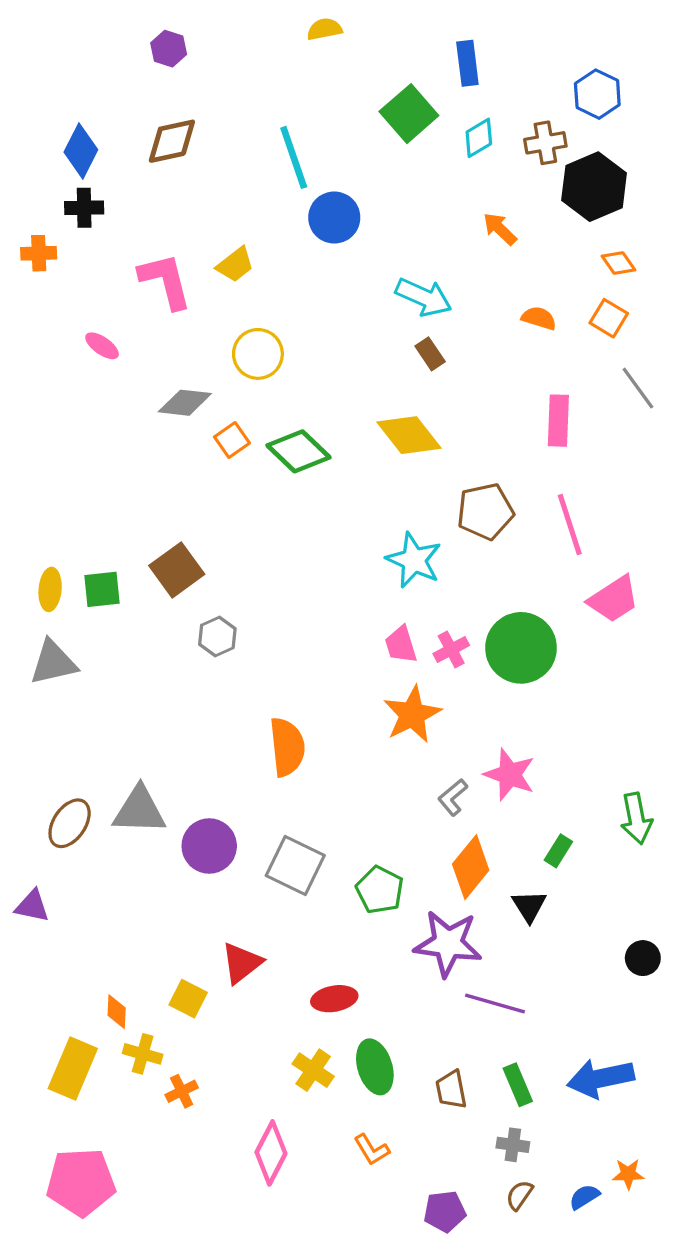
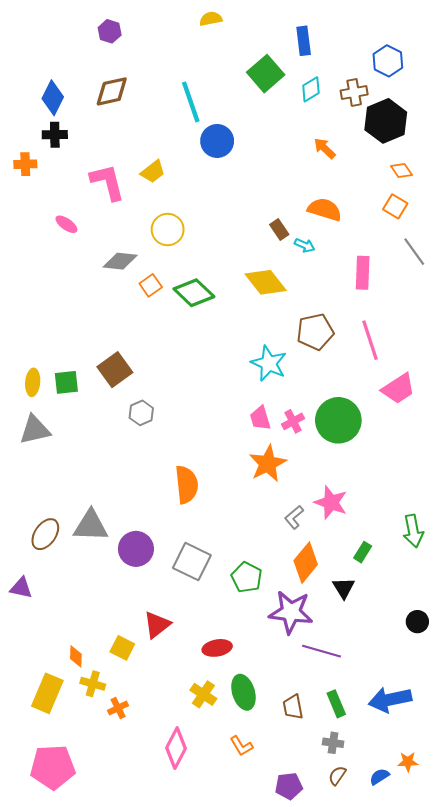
cyan arrow: (424, 297) -> (305, 245), moved, size x0.6
orange semicircle: (539, 318) -> (325, 209), moved, size x1.5

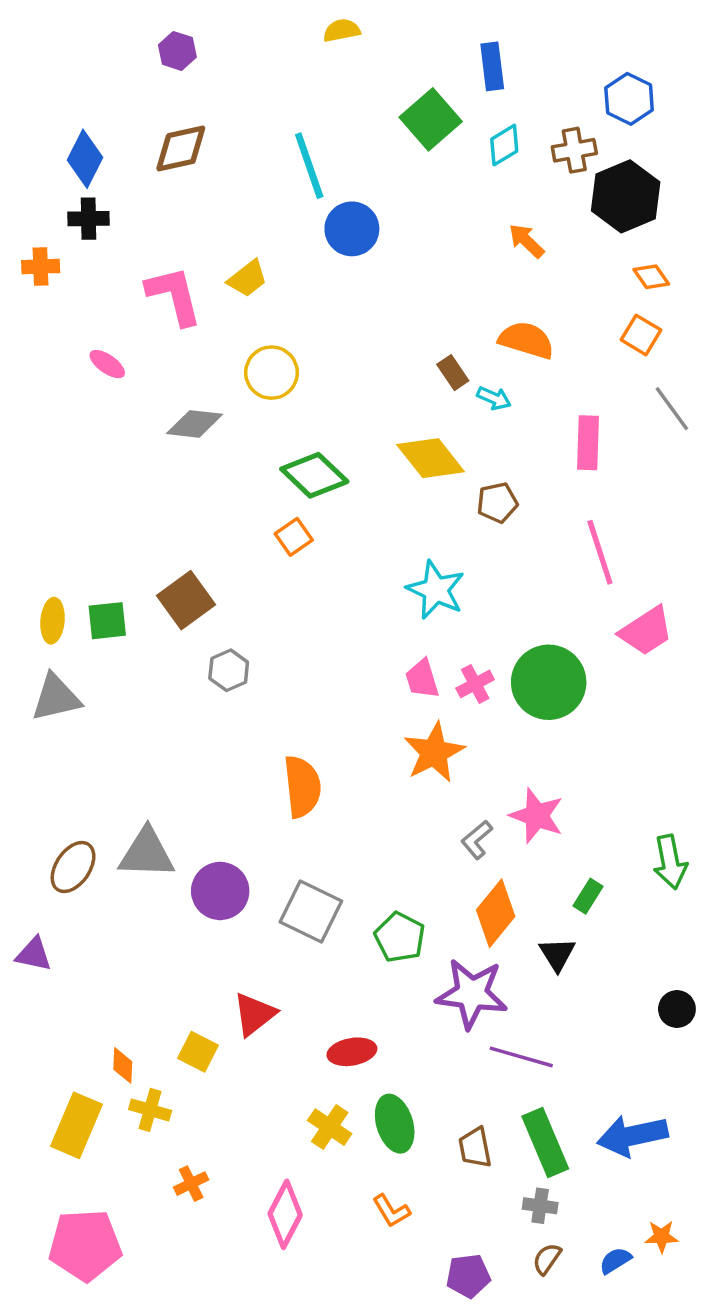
orange square: (151, 285) -> (294, 537), moved
brown pentagon: (315, 332) -> (497, 503), moved, size x0.7
green rectangle: (336, 704) -> (545, 1142), size x1.5
orange cross: (118, 708) -> (191, 1184), moved

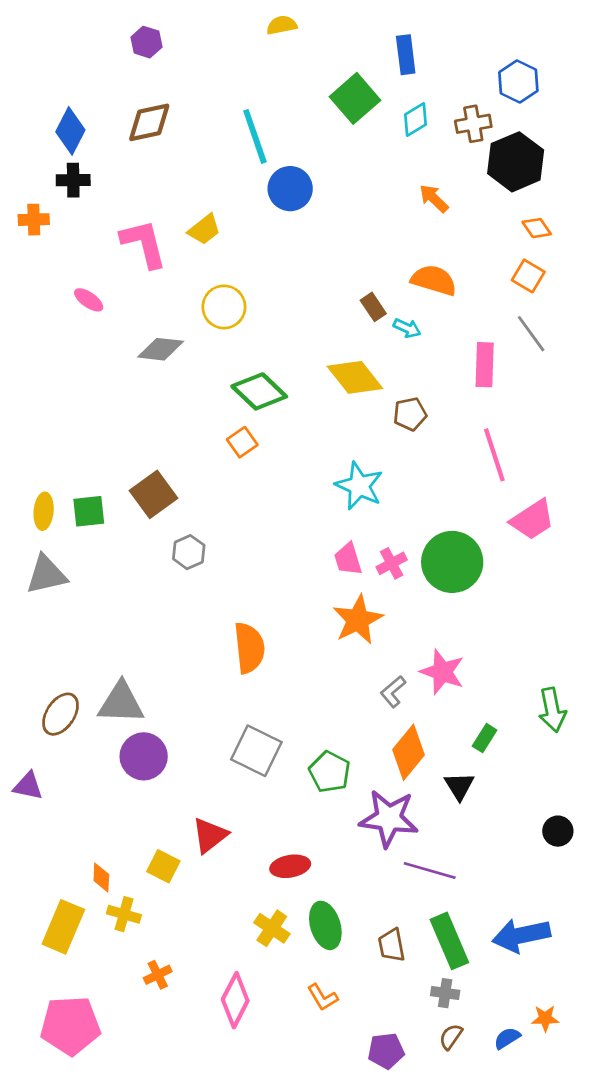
gray line: (672, 409) -> (531, 334), moved
purple circle: (220, 891) -> (144, 756), moved

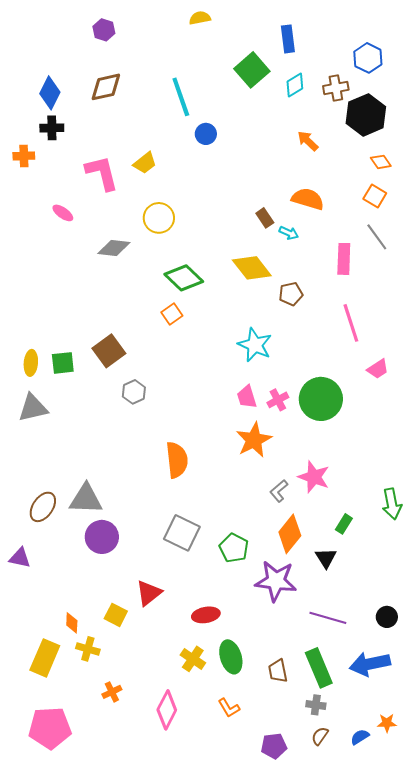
blue circle: (290, 189) -> (206, 134), size x0.7
pink trapezoid: (532, 520) -> (378, 369), size x0.7
black circle: (558, 831) -> (387, 617), moved
purple line: (430, 870) -> (328, 618), moved

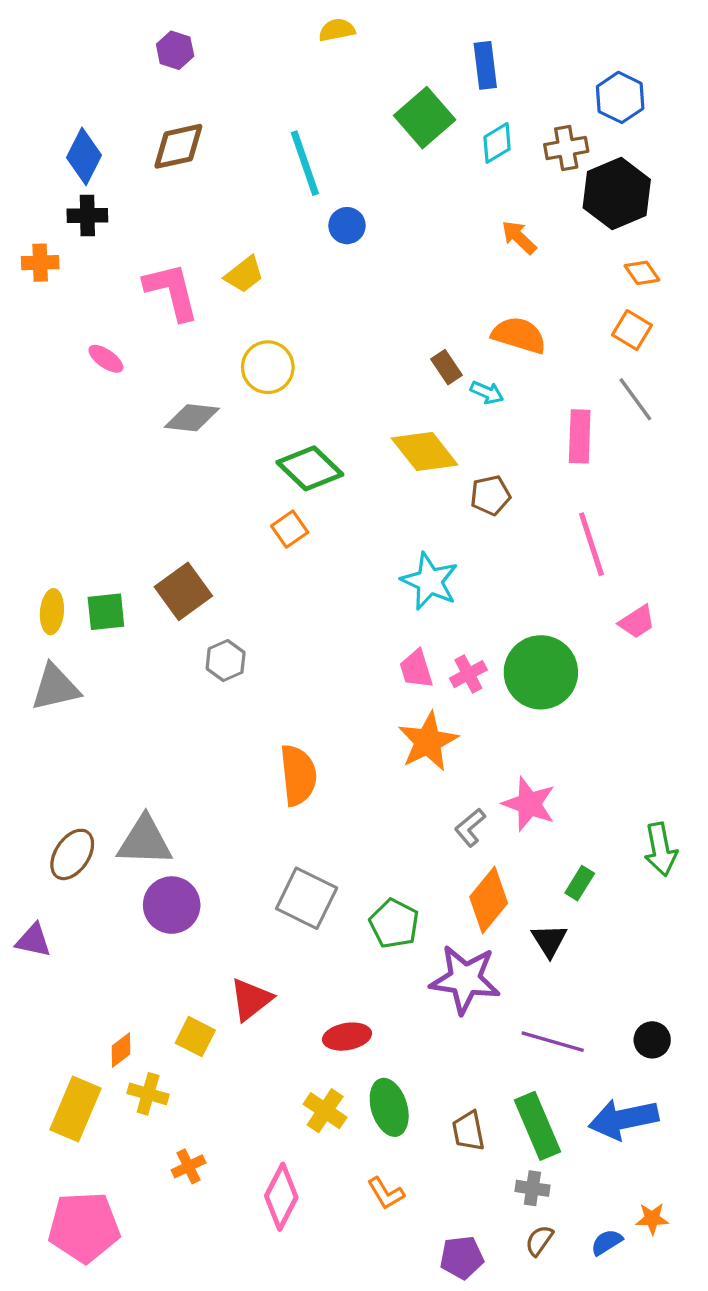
orange diamond: (72, 623) -> (121, 1050), turned 50

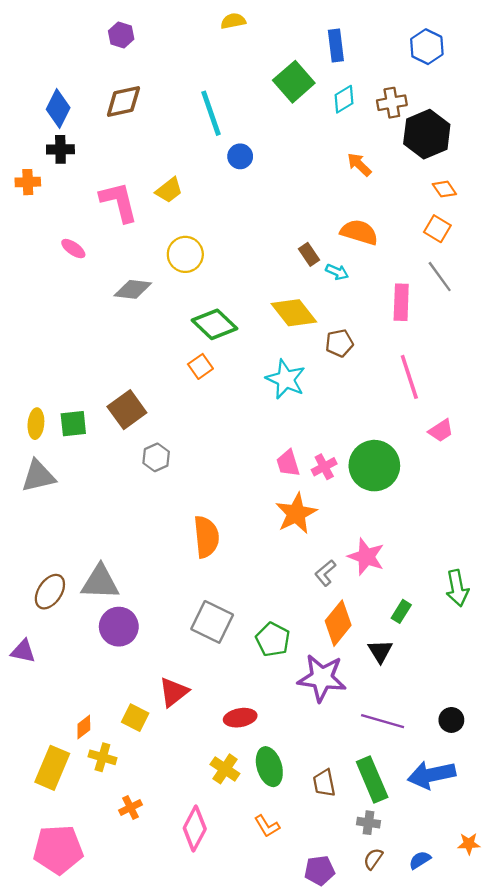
blue hexagon: (620, 97) -> (427, 47), moved
cyan star: (430, 581) -> (286, 379), moved
orange star: (652, 1219) -> (469, 844), moved

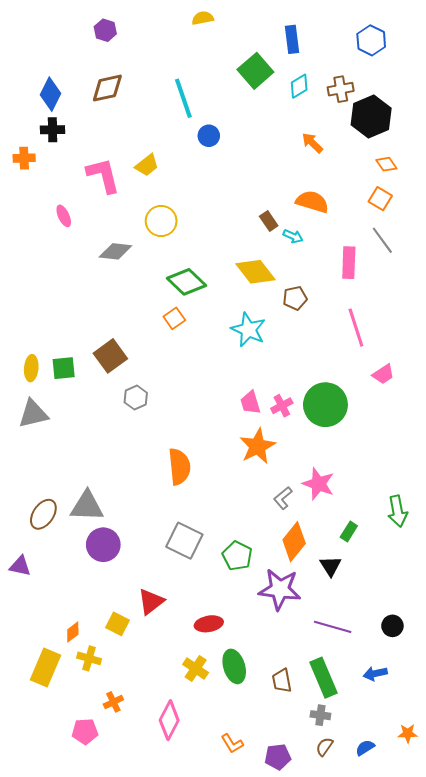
pink ellipse: (73, 249) -> (64, 216), turned 30
blue arrow: (432, 775) -> (375, 674), size x0.6
orange L-shape: (267, 826) -> (232, 744), moved
pink pentagon: (58, 849) -> (85, 731), moved, size x0.6

